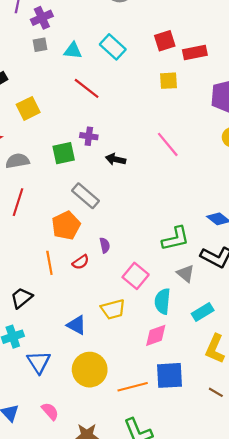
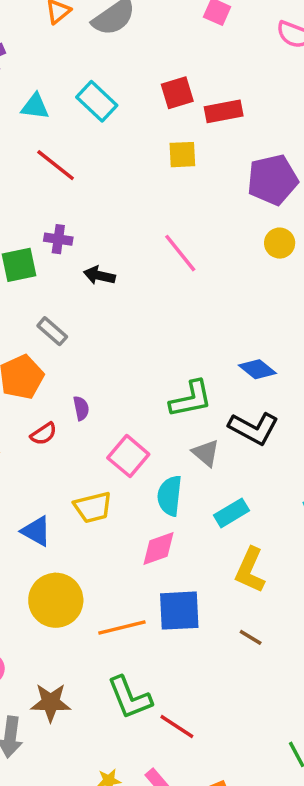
gray rectangle: (86, 196) -> (52, 331), size x0.7

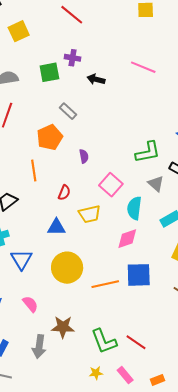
pink line: (180, 253) -> (143, 67), turned -30
red semicircle: (44, 434) -> (64, 193), moved, turned -35
blue triangle: (36, 531) -> (56, 227), turned -30
green L-shape: (130, 698) -> (104, 341), moved

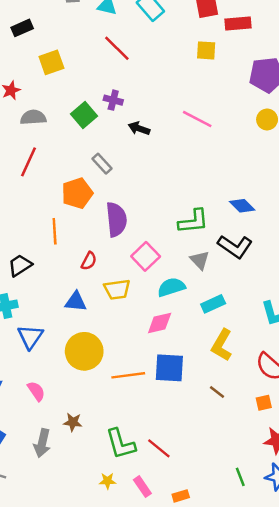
green square: (49, 72) -> (84, 115), turned -35
purple semicircle: (84, 156) -> (116, 219), size x2.0
cyan semicircle: (134, 208) -> (171, 287), turned 60
brown star: (63, 327) -> (73, 422), size x0.7

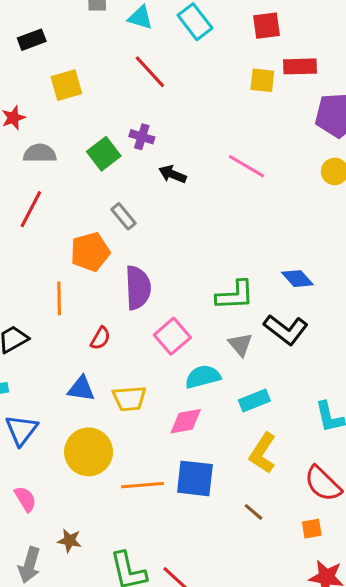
red rectangle: (238, 24) -> (300, 66), moved
yellow trapezoid: (117, 289) -> (129, 399), moved

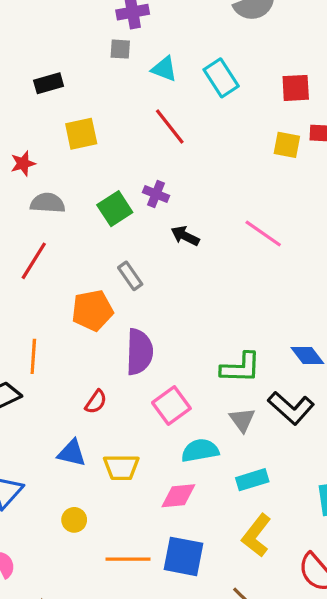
orange line: (59, 298) -> (33, 356), moved
yellow circle: (89, 452) -> (74, 520), size x0.5

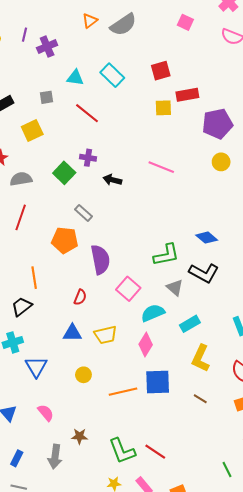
gray square: (120, 49) -> (46, 97), moved
orange pentagon: (92, 310) -> (65, 240), turned 30
pink diamond: (178, 496) -> (146, 345), turned -40

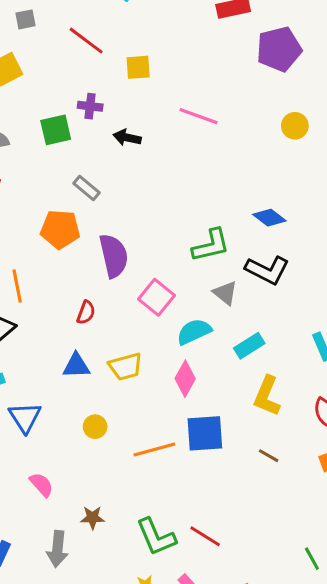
yellow square: (163, 108) -> (138, 67), moved
yellow circle: (221, 162) -> (295, 126), moved
green square: (64, 173) -> (56, 130), turned 35

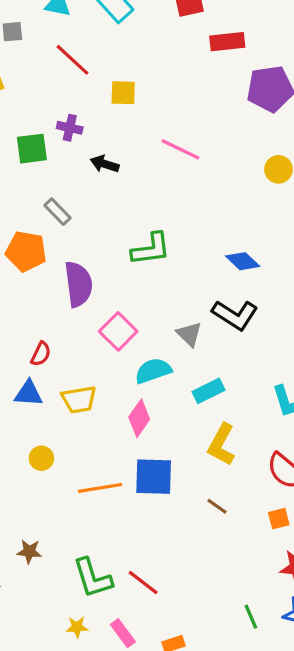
green L-shape: (211, 245) -> (151, 249), moved
red semicircle: (86, 312) -> (41, 354), moved

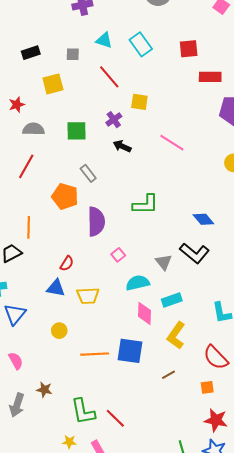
purple cross: (70, 128) -> (114, 120), moved, turned 35
pink square: (118, 331) -> (118, 255), size x0.6
pink diamond: (139, 418) -> (145, 313), moved, turned -40
brown line: (217, 506) -> (169, 375), turned -72

